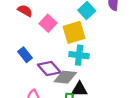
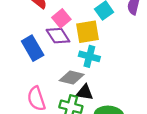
blue rectangle: (25, 55) -> (33, 48), size x1.5
purple diamond: (49, 68) -> (58, 36), moved

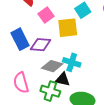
purple diamond: (58, 36) -> (41, 45), moved, turned -55
cyan cross: (89, 56) -> (72, 62), moved

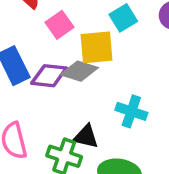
cyan cross: (72, 62) -> (131, 111), moved
gray diamond: (52, 66) -> (79, 71), moved

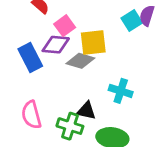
cyan square: (123, 18) -> (132, 20), moved
purple diamond: (49, 76) -> (56, 45), moved

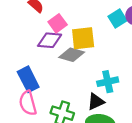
blue rectangle: (30, 58) -> (28, 79), moved
cyan cross: (121, 91) -> (108, 82), turned -30
black triangle: (86, 111) -> (96, 102), moved, turned -36

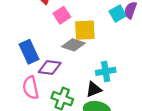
purple diamond: (50, 40) -> (50, 68), moved
blue rectangle: (28, 79) -> (29, 52), moved

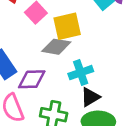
cyan cross: (106, 71) -> (81, 73), moved

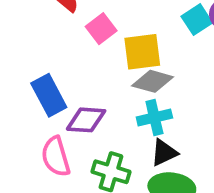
gray diamond: (56, 47) -> (153, 81), moved

